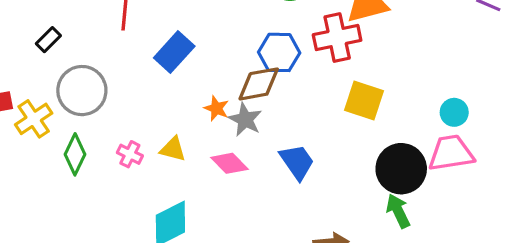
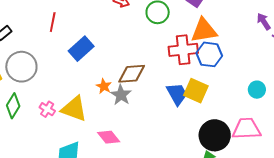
blue hexagon: (279, 52) -> (209, 54), moved
cyan circle: (454, 112) -> (257, 90), moved
yellow triangle: (173, 149) -> (74, 109), size x1.6
blue trapezoid: (297, 162) -> (177, 94), moved
pink diamond: (229, 163) -> (109, 137), moved

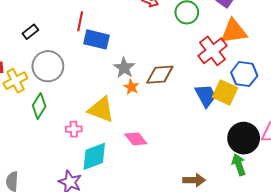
blue rectangle: (81, 49) -> (97, 39), moved, turned 55
red cross: (183, 50) -> (213, 51), turned -32
blue hexagon: (209, 54) -> (244, 74), moved
gray star: (121, 95) -> (124, 68), moved
pink cross: (47, 109) -> (74, 129), moved, turned -35

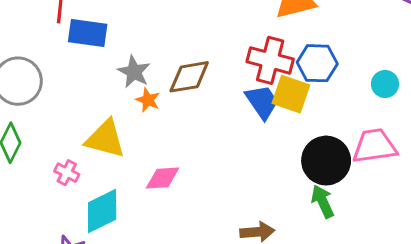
red cross: (213, 51) -> (270, 60), moved, turned -32
pink cross: (74, 129) -> (67, 173), turned 35
pink diamond: (136, 139) -> (163, 178), turned -50

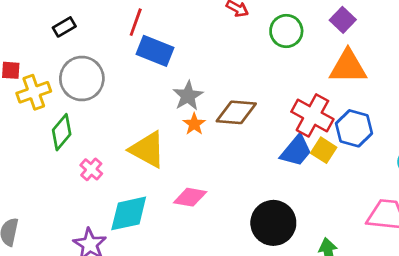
yellow square: (291, 94) -> (324, 150), size x0.7
blue trapezoid: (262, 102) -> (296, 151), turned 60
black circle: (326, 161) -> (273, 223), moved
pink cross: (67, 173) -> (91, 169), moved

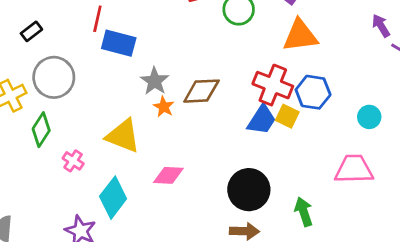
cyan diamond: (129, 213) -> (113, 198), turned -33

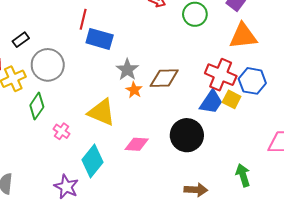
black rectangle: (31, 31) -> (21, 40), moved
black circle: (249, 190) -> (187, 135), moved

